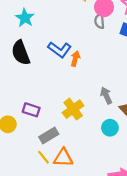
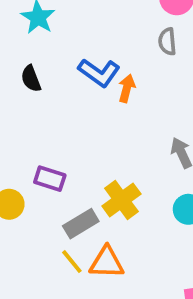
gray semicircle: (99, 21) -> (167, 42), moved
black semicircle: (21, 53) -> (31, 79), size x0.6
yellow cross: (73, 109) -> (121, 200), moved

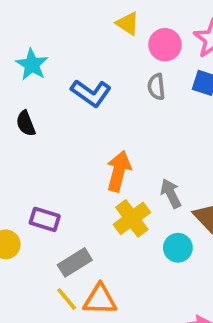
blue L-shape: (99, 73) -> (91, 93), moved
orange arrow: (127, 88) -> (119, 171), moved, size x1.5
yellow cross: (121, 200) -> (132, 218), moved

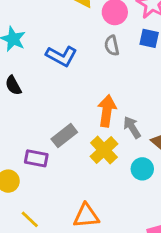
orange arrow: (119, 171) -> (107, 111), moved
gray rectangle: (75, 262) -> (64, 136), moved
yellow line: (67, 299) -> (30, 219), moved

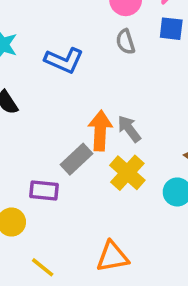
orange arrow: (107, 111) -> (100, 131), moved
gray arrow: (132, 127) -> (129, 129), moved

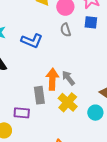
gray rectangle: (76, 159) -> (39, 95), turned -54

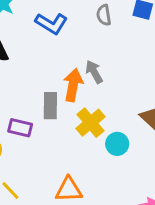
gray arrow: (68, 78) -> (94, 72), moved
cyan circle: (95, 113) -> (117, 144), moved

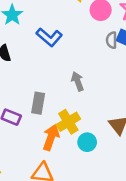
gray semicircle: (104, 15) -> (112, 40), moved
orange arrow: (73, 85) -> (51, 137), moved

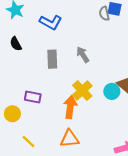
gray rectangle: (38, 103) -> (52, 59), moved
cyan circle: (87, 142) -> (112, 91), moved

